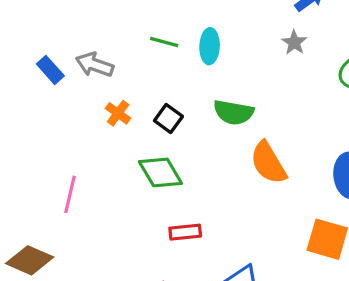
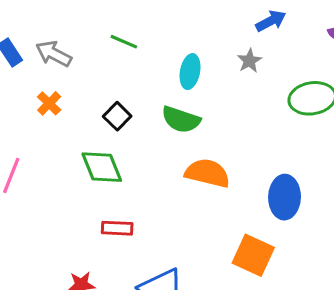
cyan ellipse: (210, 46) -> (190, 72), moved
orange cross: (118, 113) -> (49, 103), moved
orange semicircle: (268, 163) -> (207, 173), turned 126

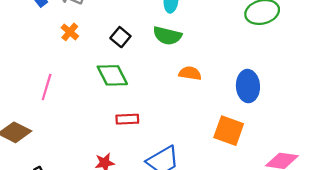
orange semicircle: (207, 173) -> (190, 73), size x0.7

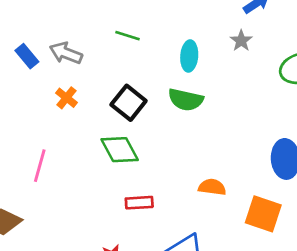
black square: (120, 37) -> (129, 103), size x1.4
orange semicircle: (190, 73) -> (212, 187), moved

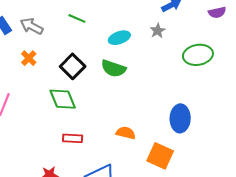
cyan ellipse: (189, 56) -> (119, 38), turned 60

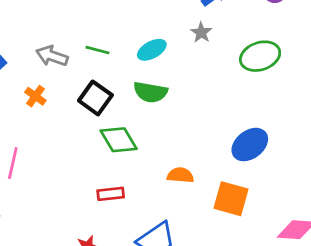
green line: (77, 18) -> (97, 50), moved
gray arrow: (32, 26) -> (52, 56), moved
green diamond: (63, 99) -> (119, 140), moved
blue ellipse: (180, 118) -> (250, 145), turned 60

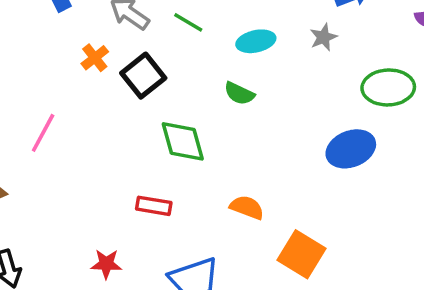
green semicircle: (150, 92) -> (239, 93), size x0.7
black square: (95, 98) -> (143, 76), moved
blue ellipse: (250, 145) -> (351, 149), moved

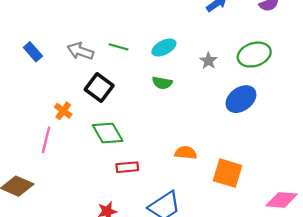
gray star: (323, 37) -> (208, 61), moved
orange cross: (95, 58) -> (63, 111), moved
green diamond: (183, 141) -> (108, 133), moved

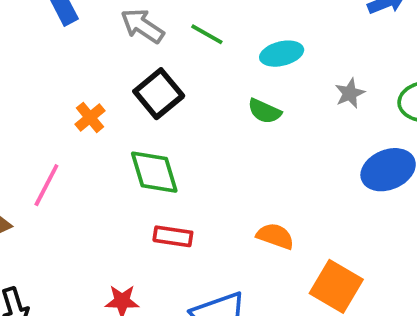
pink line: (46, 140) -> (46, 185), moved

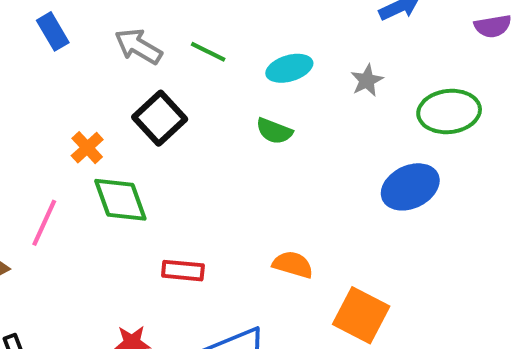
gray star: (350, 93) -> (367, 80), moved
green diamond: (154, 172) -> (120, 200), moved

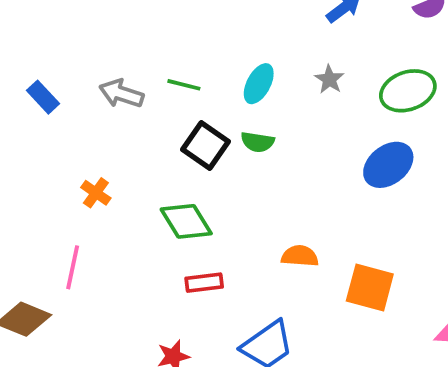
cyan ellipse: (289, 68) -> (259, 84), turned -33
black square: (160, 118) -> (206, 146), moved
green diamond: (120, 200) -> (186, 221), moved

